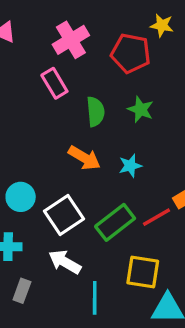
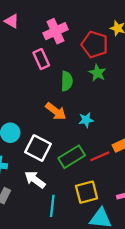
green star: (141, 109) -> (97, 73), moved
white square: (64, 215) -> (38, 148), turned -35
yellow square: (143, 272) -> (87, 192), turned -30

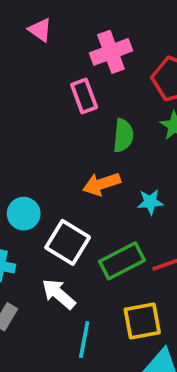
orange arrow: (56, 111) -> (102, 184), turned 120

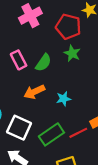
pink rectangle: (84, 96) -> (19, 60), moved
green semicircle: (123, 136) -> (43, 63), turned 36

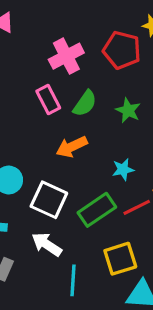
pink cross: (30, 16) -> (66, 56), moved
green star: (72, 53) -> (128, 110), moved
cyan star: (64, 99) -> (123, 169), moved

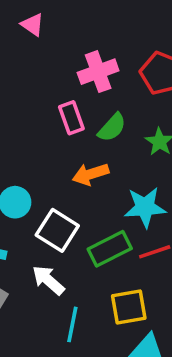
cyan star: (123, 169) -> (145, 207), size x1.6

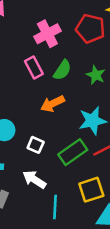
white square: (57, 230) -> (36, 145), size x0.6

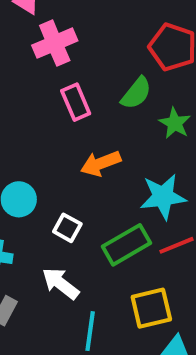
pink cross: (47, 34) -> (55, 43), moved
green semicircle: (62, 70) -> (136, 93), moved

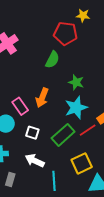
pink rectangle: (76, 102) -> (20, 106), moved
green star: (175, 123) -> (76, 82), moved
orange arrow: (101, 163) -> (42, 98), turned -36

